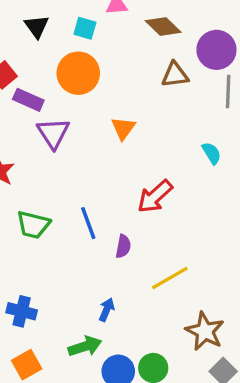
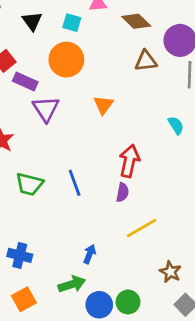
red arrow: (155, 196) -> (129, 161), turned 144
purple semicircle: (123, 246) -> (122, 192), moved
brown star: (205, 331) -> (170, 272), size x0.7

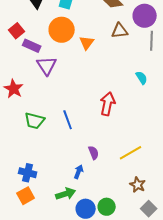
orange triangle: (103, 105) -> (87, 43), moved
purple semicircle: (122, 192) -> (94, 153), moved, turned -32
yellow line: (142, 228) -> (131, 153), moved
orange square: (24, 299) -> (26, 196), moved

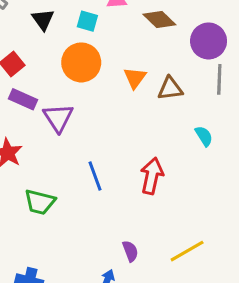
brown triangle: (120, 31) -> (170, 89), moved
orange triangle: (87, 43) -> (135, 78), moved
purple rectangle: (32, 46) -> (23, 99), moved
blue line: (68, 120) -> (95, 176), moved

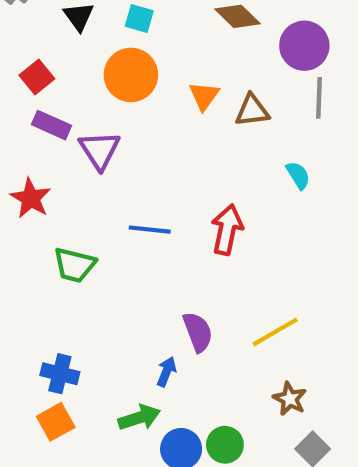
blue line: (95, 176) -> (150, 230), turned -64
purple semicircle: (130, 251) -> (198, 332), size x1.4

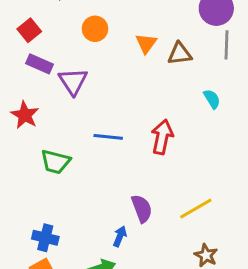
orange circle: (131, 75) -> (95, 29), size x0.7

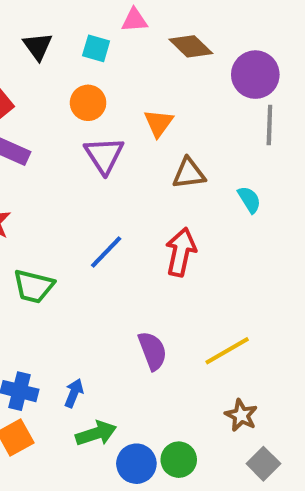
brown triangle: (180, 54) -> (189, 173), moved
purple triangle: (73, 81) -> (104, 155), moved
blue line: (108, 137) -> (106, 252), turned -52
blue arrow: (120, 236) -> (74, 393), moved

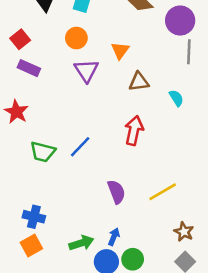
blue line: (106, 252) -> (80, 147), moved
blue arrow: (74, 393) -> (114, 237), moved
brown star: (241, 415) -> (184, 232), moved

